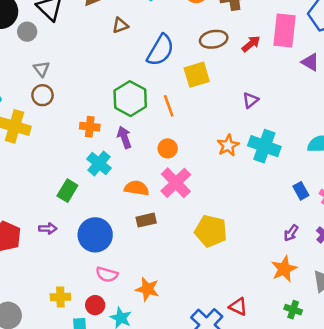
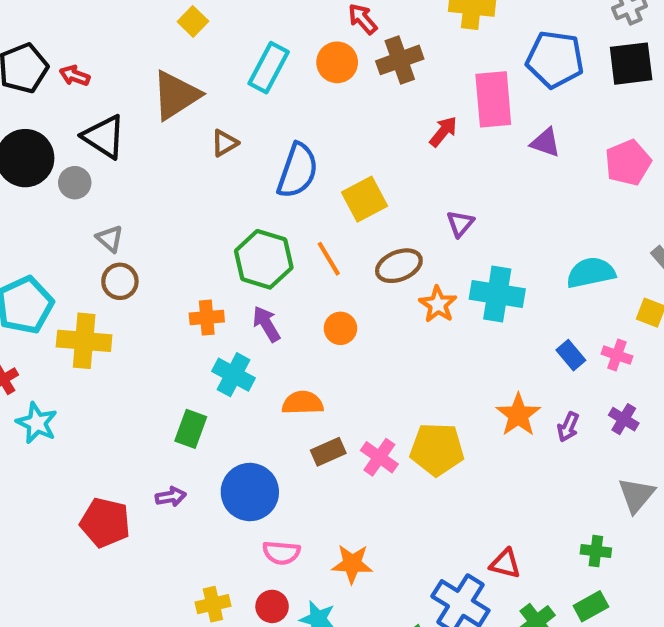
brown ellipse: (214, 39) -> (399, 266), moved
pink cross: (176, 183) -> (379, 457), moved, size x0.7
orange star: (284, 269) -> (518, 415), moved

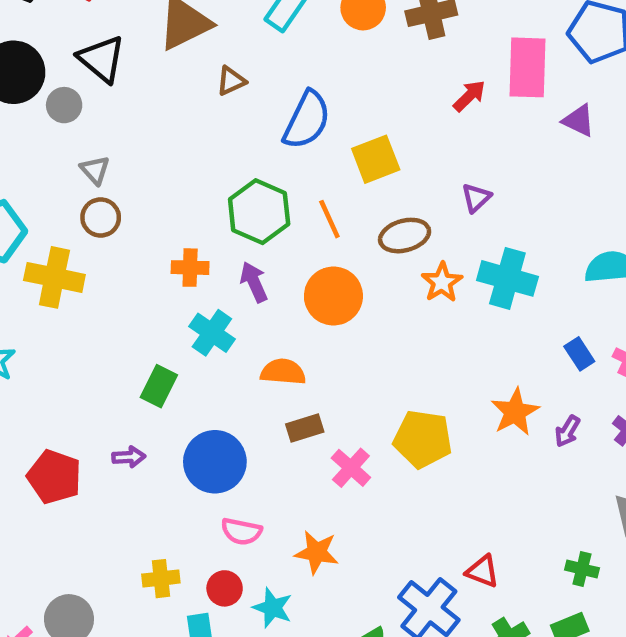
orange circle: (340, 328) -> (333, 296), size x1.6
pink cross: (379, 457) -> (351, 468), moved

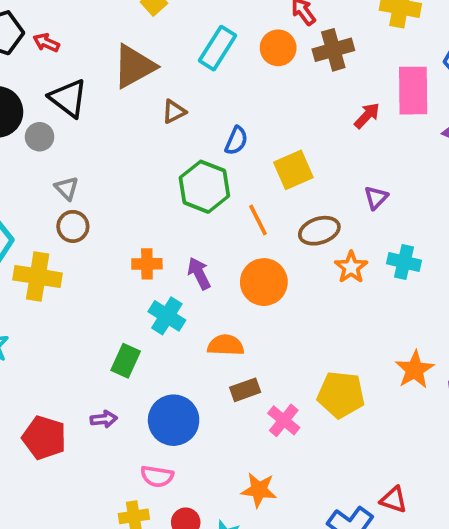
blue semicircle: (307, 120) -> (236, 141), size x0.6
green hexagon: (259, 212) -> (204, 187), moved
cyan cross: (507, 278) -> (404, 262), size x0.7
pink semicircle: (241, 531) -> (157, 476), moved

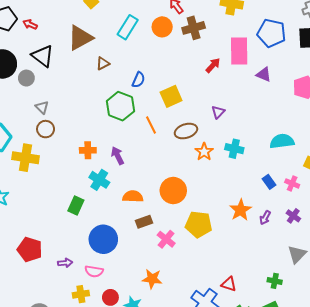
orange circle: (264, 282) -> (173, 191), moved
purple arrow: (104, 419) -> (65, 263), moved

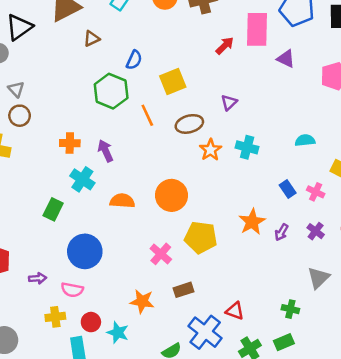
black triangle: (43, 56) -> (19, 27), turned 45
cyan semicircle: (282, 141) -> (305, 140), size x0.7
brown rectangle: (144, 222) -> (183, 290), moved

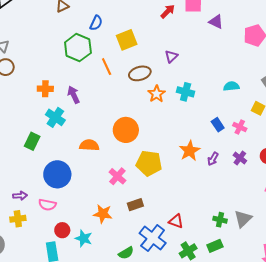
orange semicircle: (122, 201) -> (89, 145), moved
gray triangle: (318, 278) -> (243, 219), moved
yellow cross: (55, 317) -> (18, 219), moved

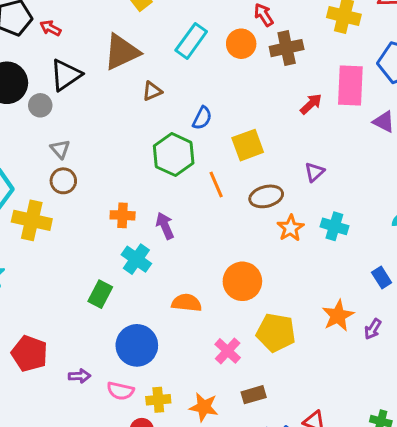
yellow cross: (18, 219) -> (158, 400), moved

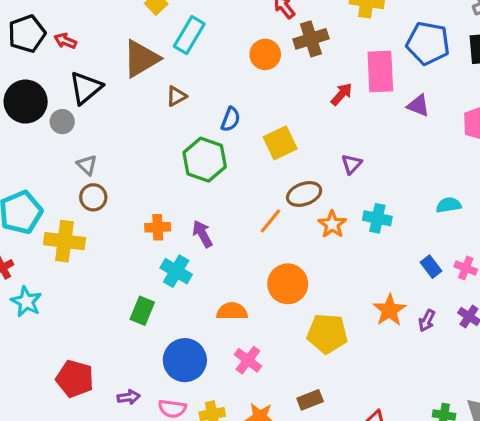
cyan rectangle: (191, 41) -> (189, 35), moved
orange circle: (241, 44) -> (265, 54), moved
orange line: (216, 185) -> (270, 221), moved, turned 68
pink cross: (228, 351) -> (248, 360), moved

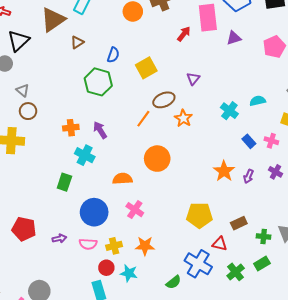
purple triangle: (418, 106) -> (234, 38), turned -35
cyan cross: (377, 218) -> (229, 111), moved, turned 30
yellow pentagon: (327, 334) -> (199, 215), moved
brown rectangle: (310, 400) -> (239, 223), moved

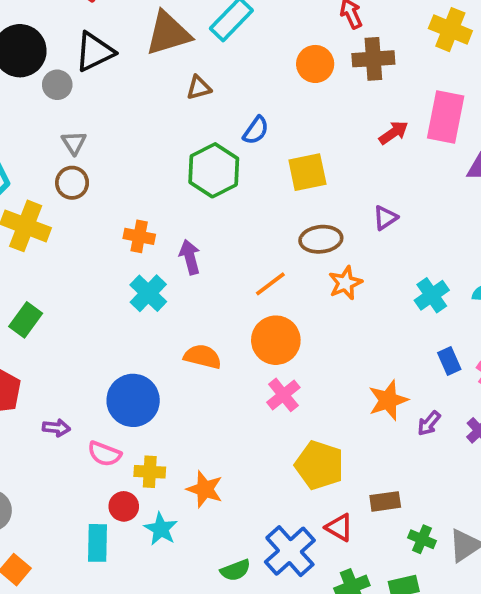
orange line: (143, 119) -> (270, 284), moved
green rectangle: (64, 182) -> (26, 320), moved
pink cross: (135, 210) -> (283, 395), moved

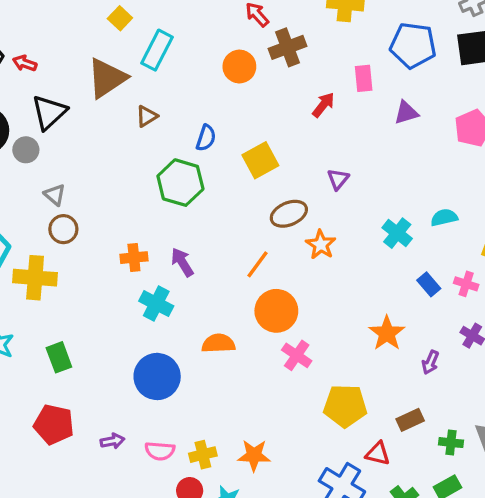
pink rectangle: (446, 117) -> (364, 78), size x0.6
green rectangle: (26, 320) -> (59, 357), turned -40
blue circle: (133, 400) -> (157, 376), moved
purple arrow: (429, 423) -> (430, 362), moved

